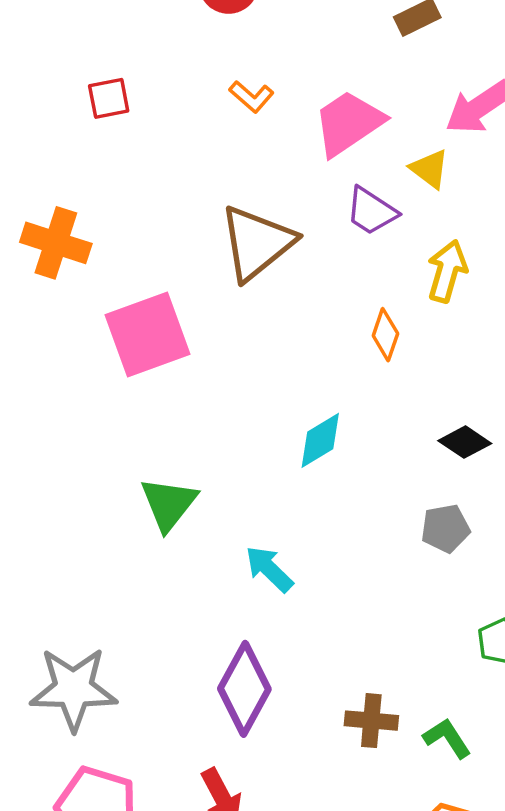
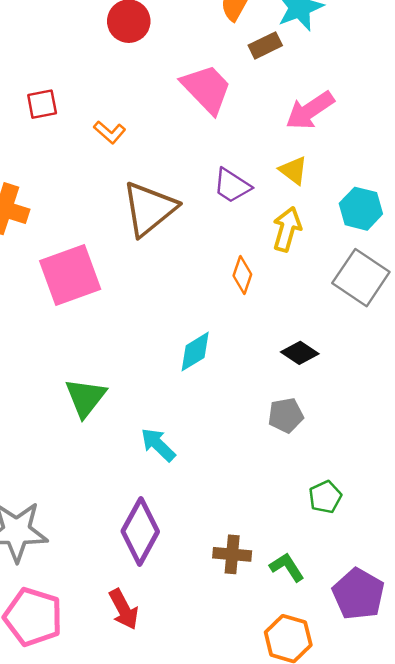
orange L-shape: (251, 97) -> (110, 132), moved
pink trapezoid: (348, 123) -> (207, 89), moved, turned 80
yellow triangle: (430, 169) -> (293, 170), moved

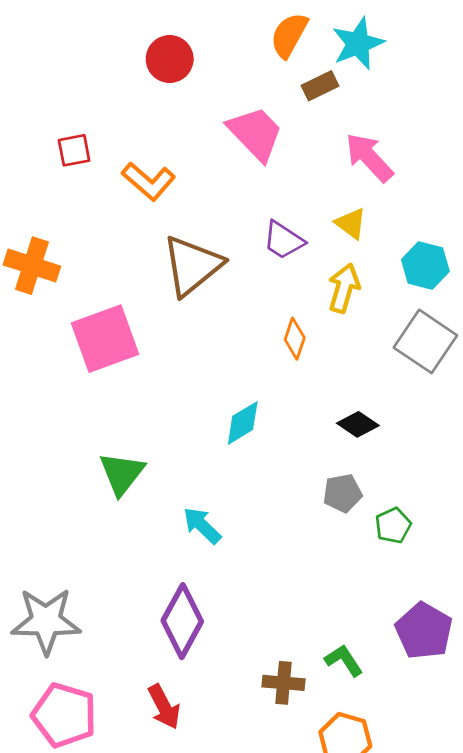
pink arrow: (310, 110) -> (369, 157), turned 81
orange L-shape: (110, 132) -> (149, 181), size x1.5
green pentagon: (325, 497) -> (393, 525), moved
brown cross: (232, 554) -> (283, 683), moved
purple pentagon: (358, 594) -> (424, 631), moved

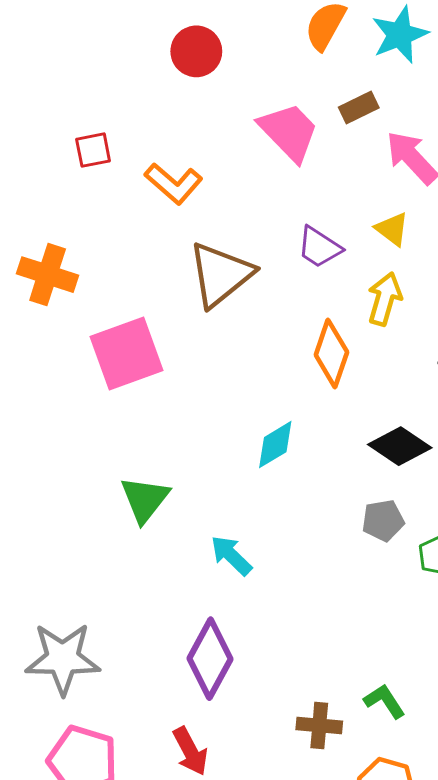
brown rectangle: (320, 86) -> (359, 108), moved
orange diamond: (295, 339) -> (331, 353), size x1.5
black diamond: (358, 424) -> (400, 446), size x1.4

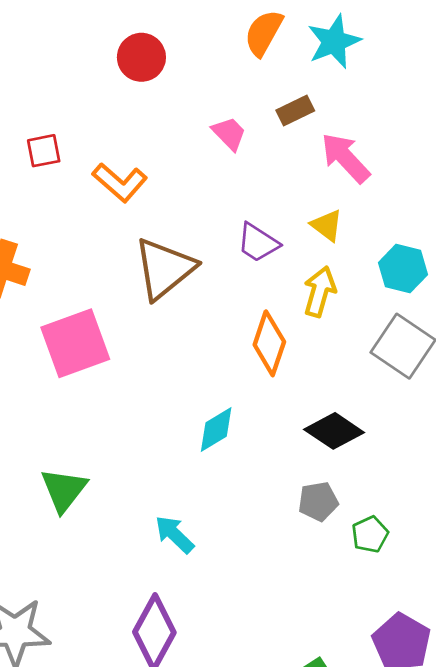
pink trapezoid: (289, 132) -> (229, 133), size x0.6
green triangle: (145, 499) -> (64, 490), moved

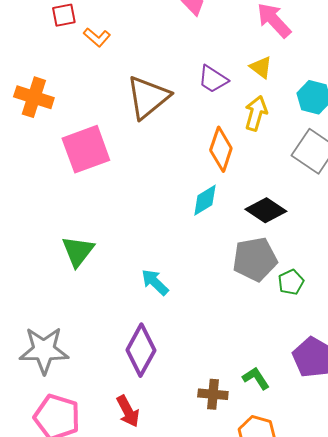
orange L-shape: (120, 182) -> (97, 37), moved, size x0.7
cyan diamond: (216, 430) -> (205, 200), moved
gray pentagon: (318, 501) -> (255, 259), size x1.6

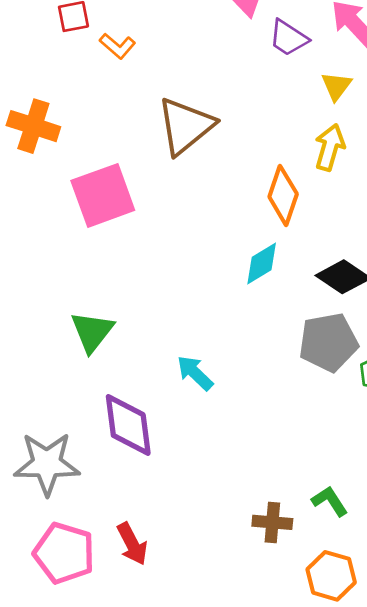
yellow triangle: (261, 67) -> (336, 86), turned 30
purple trapezoid: (213, 79) -> (288, 38), moved
purple diamond: (141, 350) -> (128, 425), moved, turned -36
red arrow: (128, 411) -> (132, 544), moved

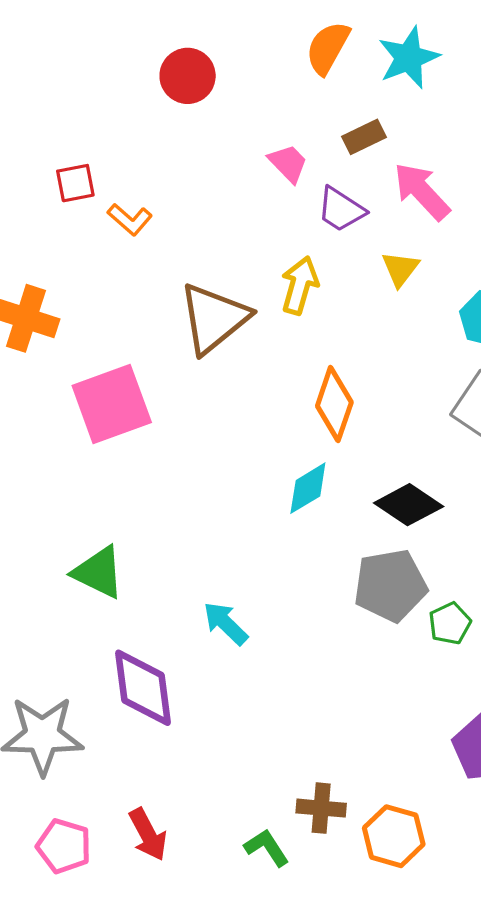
yellow arrow: (330, 147) -> (300, 285), moved
green triangle: (92, 332) -> (98, 572), turned -42
green L-shape: (330, 501) -> (267, 848), moved
pink pentagon: (64, 553) -> (64, 846), size x0.7
orange hexagon: (331, 576) -> (394, 836), moved

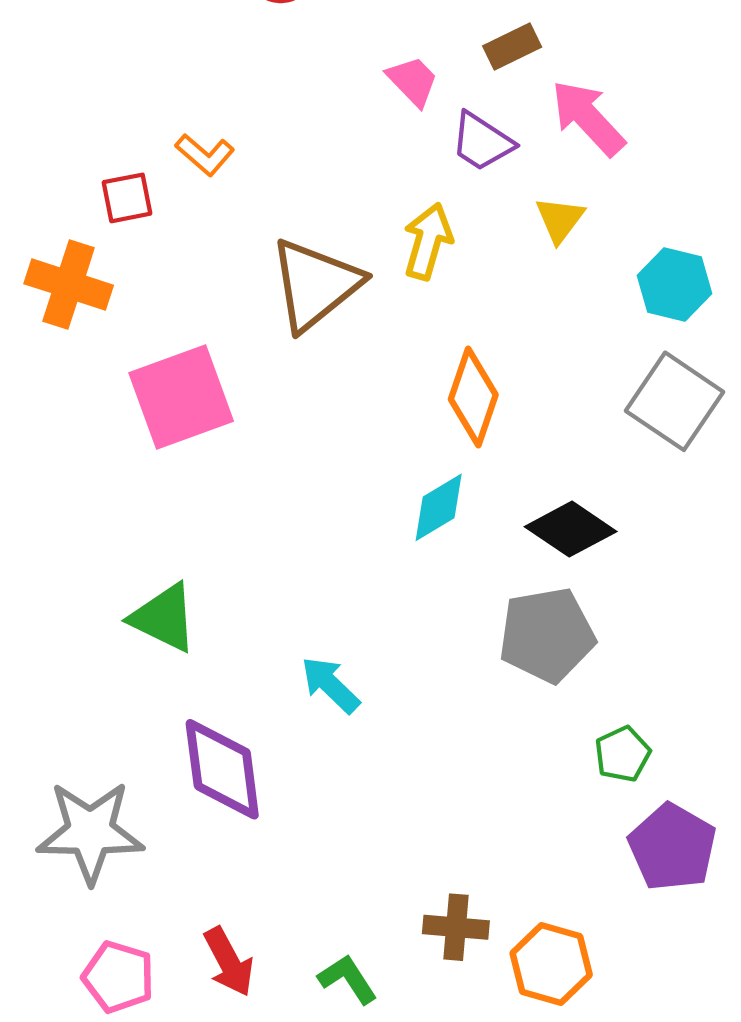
red square: (75, 183) -> (127, 198), moved
green pentagon: (450, 623) -> (623, 754), moved
green L-shape: (267, 848) -> (348, 979), moved

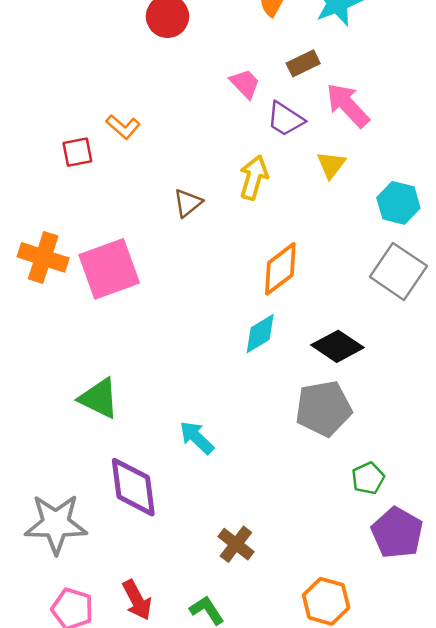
orange cross: (69, 284) -> (43, 257), moved
brown triangle: (315, 284) -> (188, 203), size x0.5
orange diamond: (473, 397) -> (280, 269), turned 34
brown cross: (456, 927) -> (236, 544), moved, turned 33

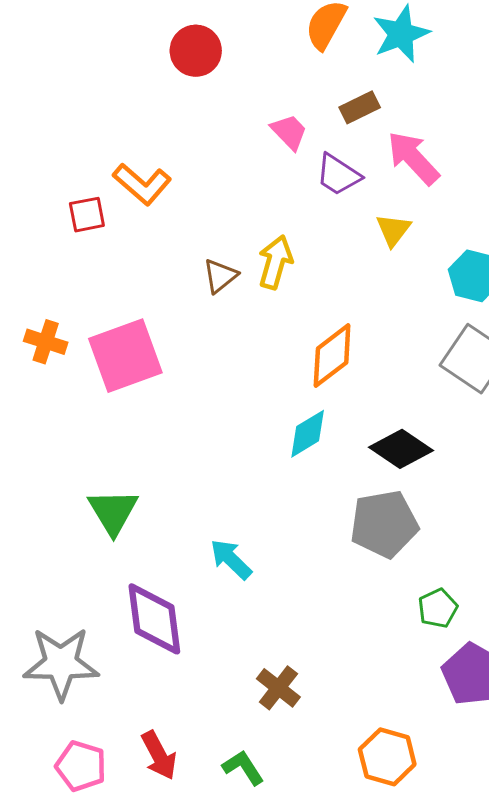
orange L-shape: (123, 127) -> (142, 184), size x1.4
yellow arrow: (254, 178) -> (275, 262), moved
orange cross: (43, 257) -> (46, 342), size x0.7
green triangle: (99, 398) -> (113, 512), turned 33

